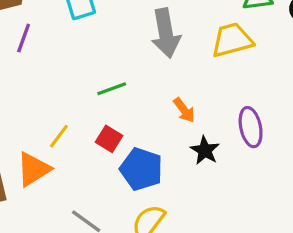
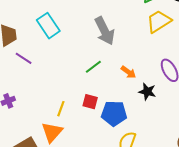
purple line: (24, 38) -> (24, 58), turned -60
yellow trapezoid: (232, 40) -> (159, 21), moved
green line: (112, 89) -> (93, 67), moved

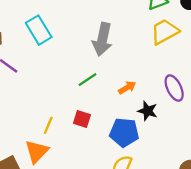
gray arrow: (105, 31) -> (102, 39), turned 36
orange arrow: (128, 72) -> (127, 88), turned -70
blue pentagon: (114, 113) -> (124, 132), moved

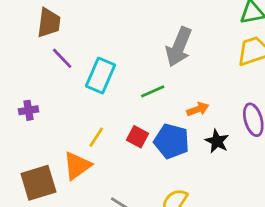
cyan rectangle: (39, 30) -> (100, 76), moved, turned 44
blue pentagon: (124, 132) -> (172, 141), moved

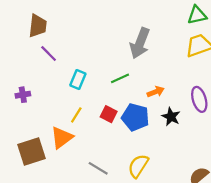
cyan rectangle: (100, 76) -> (78, 79), moved, size x0.7

